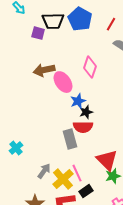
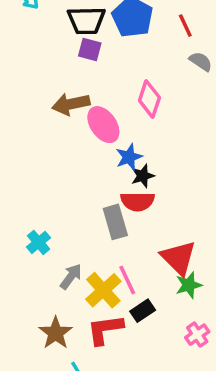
red line: (111, 24) -> (185, 26), turned -56
purple square: (38, 33) -> (90, 49), moved
cyan cross: (16, 148) -> (38, 242), moved

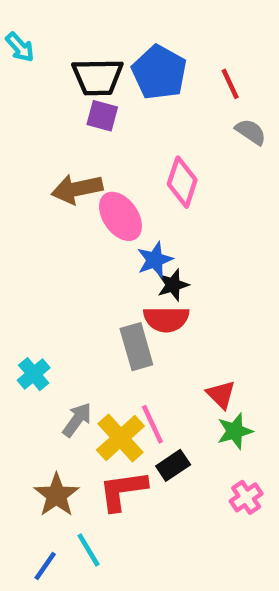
red triangle: (178, 258) -> (221, 395), size x0.6

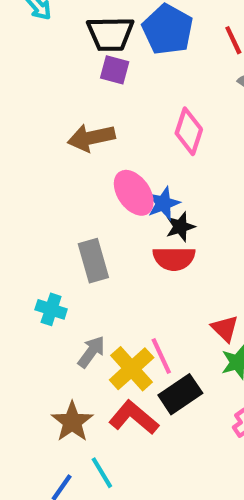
pink ellipse: (120, 216) -> (134, 193), moved
gray rectangle: (136, 347) -> (93, 261), moved
cyan cross: (34, 374) -> (51, 309), turned -32
black rectangle: (173, 465) -> (180, 394), size x1.4
red L-shape: (123, 491) -> (134, 418), turned 48

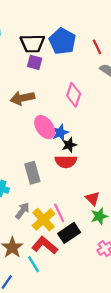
gray rectangle: (93, 261) -> (32, 173), moved
cyan line: (102, 473) -> (33, 264), moved

